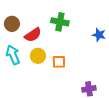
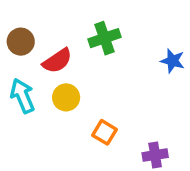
green cross: (60, 22) -> (104, 38), turned -30
orange square: (59, 62) -> (104, 132), moved, turned 32

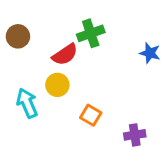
red semicircle: (57, 61) -> (65, 55), moved
cyan arrow: (22, 96) -> (27, 103), moved

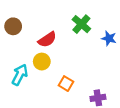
green cross: (91, 33) -> (81, 24), moved, turned -30
cyan arrow: (27, 103) -> (20, 75), turned 50

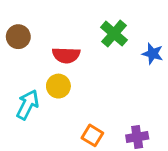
red semicircle: (47, 40) -> (66, 55), turned 36
orange square: (66, 84) -> (92, 135), moved

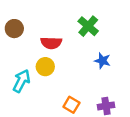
blue star: (153, 54) -> (102, 61), moved

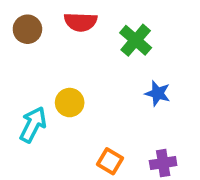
brown circle: (14, 29) -> (27, 29), moved
red semicircle: (51, 43) -> (81, 22), moved

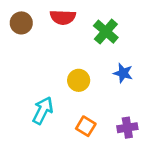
yellow circle: (70, 103) -> (79, 80), moved
cyan arrow: (33, 125) -> (43, 110), moved

